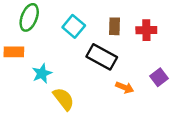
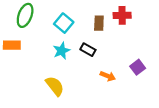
red cross: (146, 30) -> (122, 15), moved
black rectangle: (102, 57) -> (88, 50), size x0.6
cyan star: (42, 73) -> (61, 51), moved

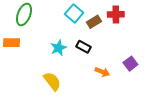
cyan square: (64, 23) -> (74, 13), moved
brown rectangle: (99, 23) -> (94, 22), turned 56

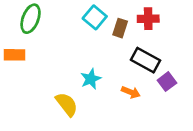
brown rectangle: (94, 22) -> (120, 28), turned -40
black rectangle: (83, 47) -> (146, 60), moved, size x1.5
cyan star: (58, 48) -> (91, 79), moved

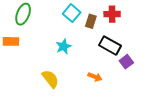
cyan star: (91, 79) -> (64, 46), moved
orange arrow: (131, 92) -> (95, 77), moved

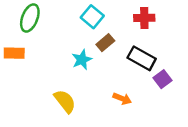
brown rectangle: (91, 21) -> (105, 43), moved, turned 32

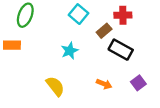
brown rectangle: (105, 43) -> (104, 31), moved
purple square: (162, 79) -> (138, 83), moved

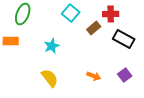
black rectangle: (121, 50) -> (124, 39), moved
cyan star: (70, 51) -> (52, 46), moved

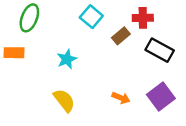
purple square: (125, 75) -> (161, 97), size x1.5

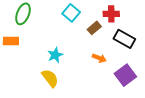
cyan star: (67, 59) -> (55, 55), moved
orange arrow: (121, 98) -> (99, 58), moved

